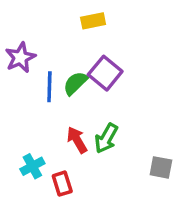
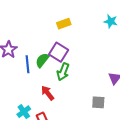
yellow rectangle: (93, 21) -> (64, 24), moved
green arrow: (106, 138) -> (63, 72), moved

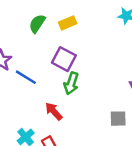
green semicircle: (42, 60) -> (37, 24), moved
blue line: (27, 64) -> (26, 77), turned -48

